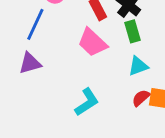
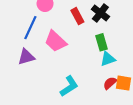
green rectangle: (133, 31) -> (102, 42), moved
pink trapezoid: (92, 42) -> (55, 41), moved

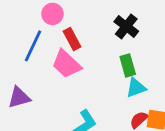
red rectangle: (77, 16) -> (72, 39), moved
purple triangle: (26, 57) -> (19, 97), moved

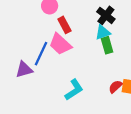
blue line: (33, 46) -> (41, 54), moved
cyan triangle: (136, 88) -> (103, 32), moved

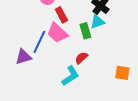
green rectangle: (107, 45) -> (85, 31), moved
red semicircle: (115, 87) -> (81, 58), moved

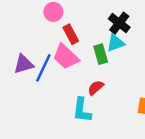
purple triangle: (23, 57) -> (24, 64), moved
cyan L-shape: (70, 76) -> (82, 110), turned 130

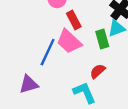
purple triangle: (24, 64) -> (29, 84), moved
cyan L-shape: (82, 110) -> (84, 93), turned 150

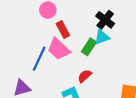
green rectangle: (102, 39) -> (89, 47), turned 49

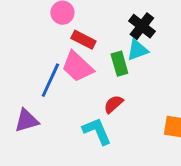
red rectangle: (63, 30) -> (83, 40), turned -35
green rectangle: (89, 47) -> (119, 64), turned -49

